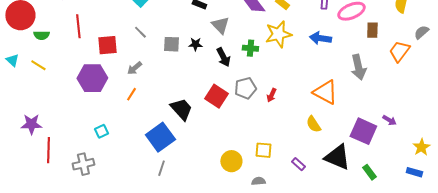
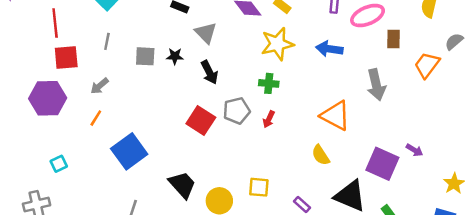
red line: (78, 26) -> (55, 23), moved
gray line: (140, 32) -> (107, 41), turned 56
green cross: (250, 48) -> (269, 83), moved
black trapezoid: (181, 109) -> (182, 185), moved
blue square: (160, 137) -> (129, 151), moved

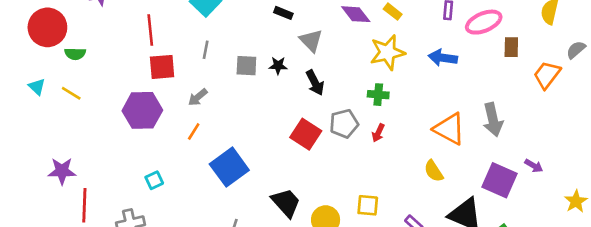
gray arrow: (376, 85) -> (493, 120), moved

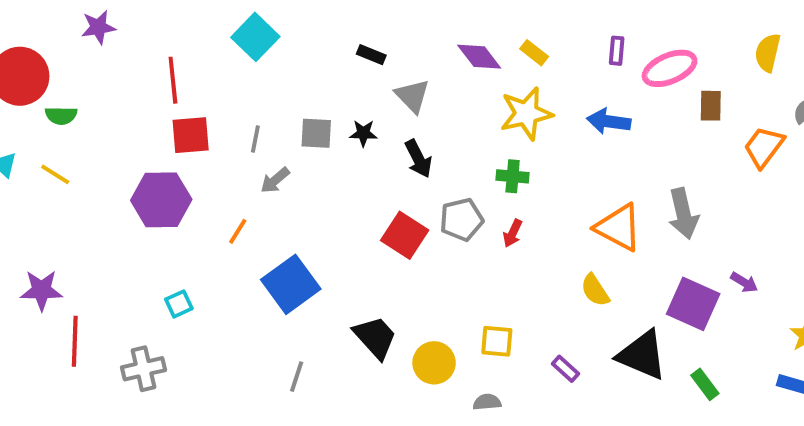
gray line: (206, 50) -> (255, 139), moved
gray arrow: (198, 97) -> (275, 180), moved

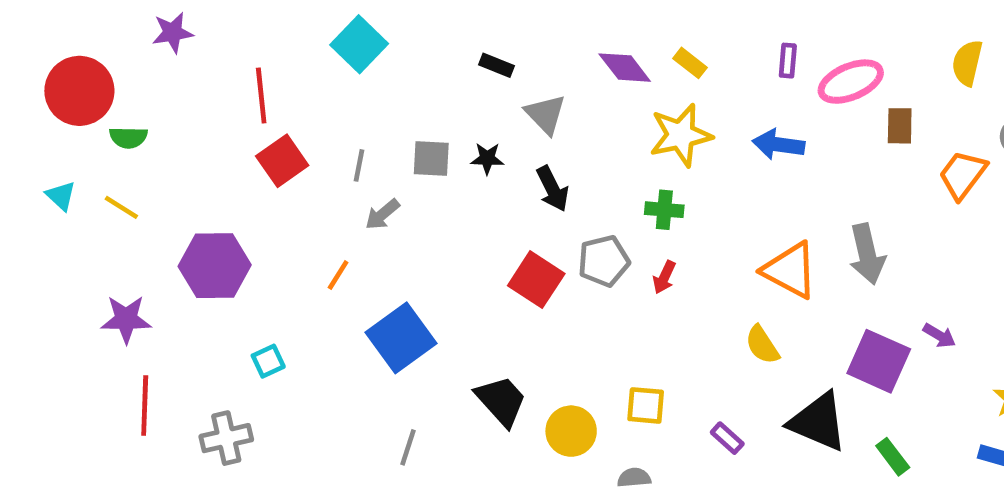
red square: (191, 135) -> (282, 161), turned -30
purple hexagon: (161, 200) -> (215, 266), moved
purple star: (41, 290) -> (126, 319), moved

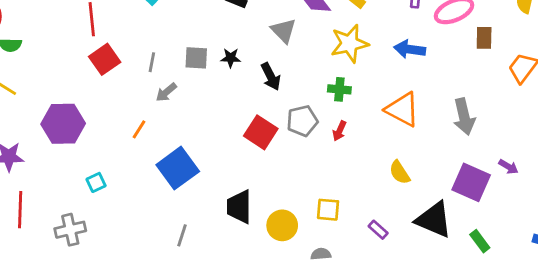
gray triangle: (545, 114) -> (284, 31), moved
orange triangle: (790, 270) -> (402, 109), moved
black trapezoid: (501, 401) -> (239, 207), turned -138

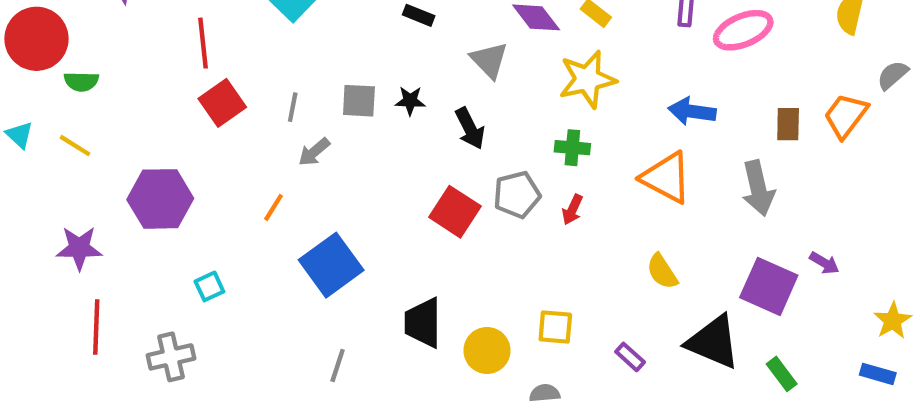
brown rectangle: (484, 38) -> (788, 124), moved
blue arrow: (410, 49) -> (692, 111), moved

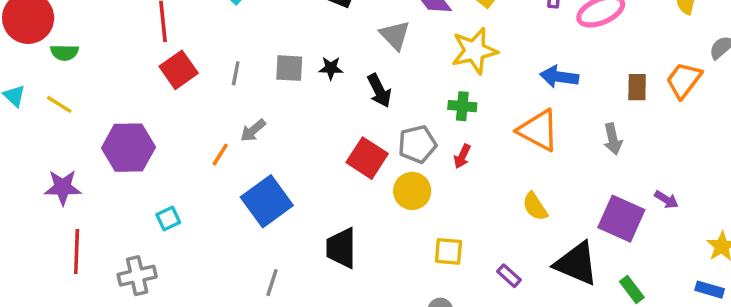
gray arrow: (314, 152) -> (253, 130), moved
gray arrow: (758, 188) -> (613, 139), size x0.7
yellow circle: (487, 350) -> (412, 191), moved

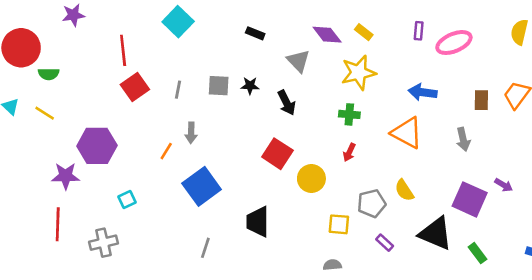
gray arrow: (253, 130) -> (191, 133), turned -48
gray pentagon: (417, 144) -> (372, 203), moved
purple star: (63, 187) -> (66, 176), moved

